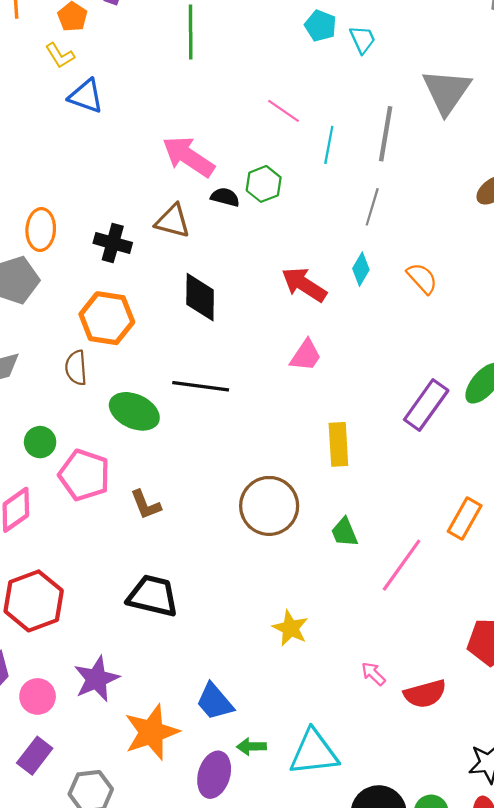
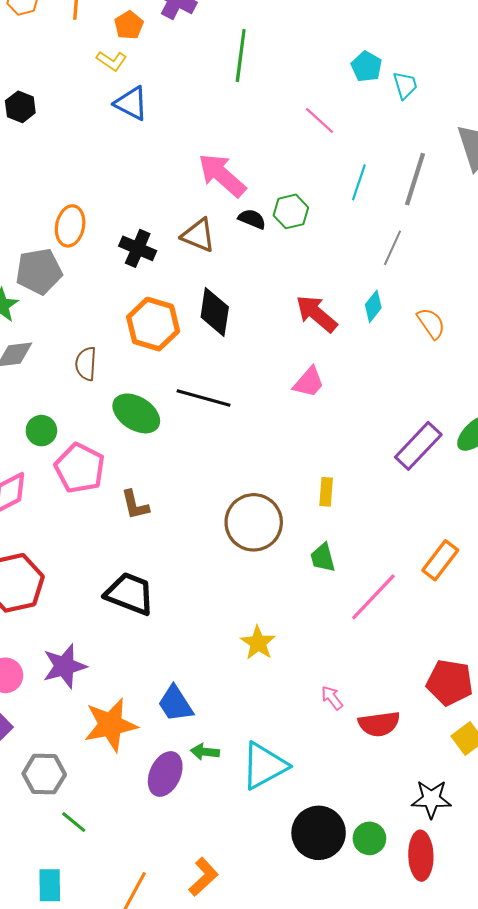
yellow L-shape: (60, 55) -> (112, 61), turned -32
pink line: (284, 111) -> (320, 120), moved
orange hexagon: (107, 318) -> (153, 324), moved
yellow rectangle: (338, 444) -> (326, 492), moved, size x0.7
cyan triangle: (314, 753) -> (264, 766), turned -30

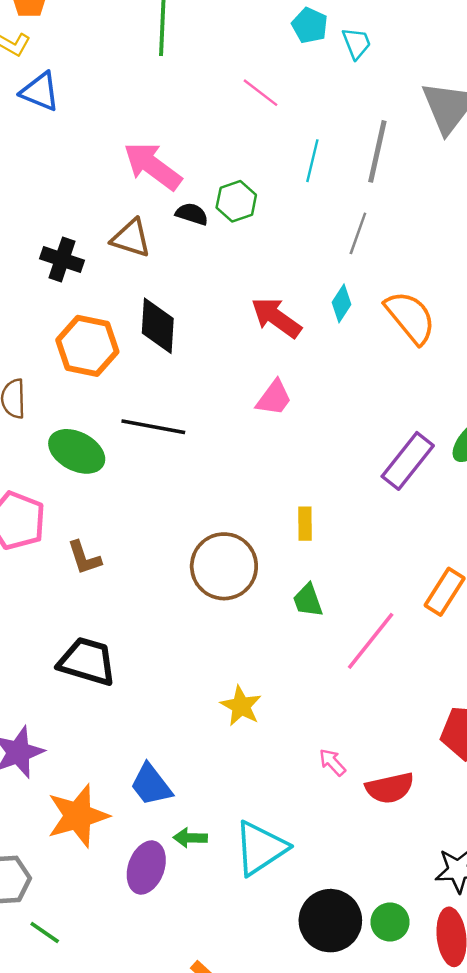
orange semicircle: (431, 323) -> (410, 317), size x1.5

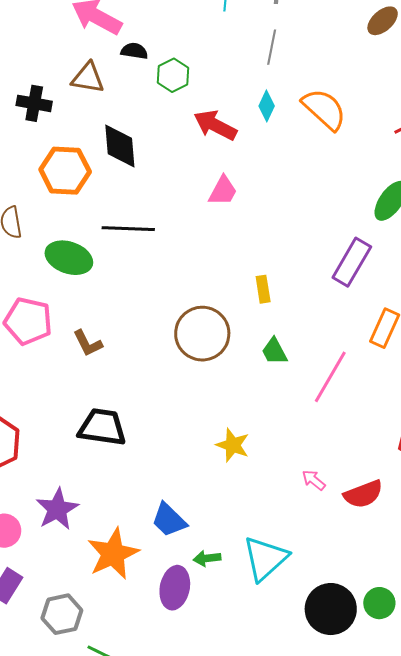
green hexagon: (236, 201) -> (173, 75), moved
purple rectangle: (408, 461) -> (352, 262), moved

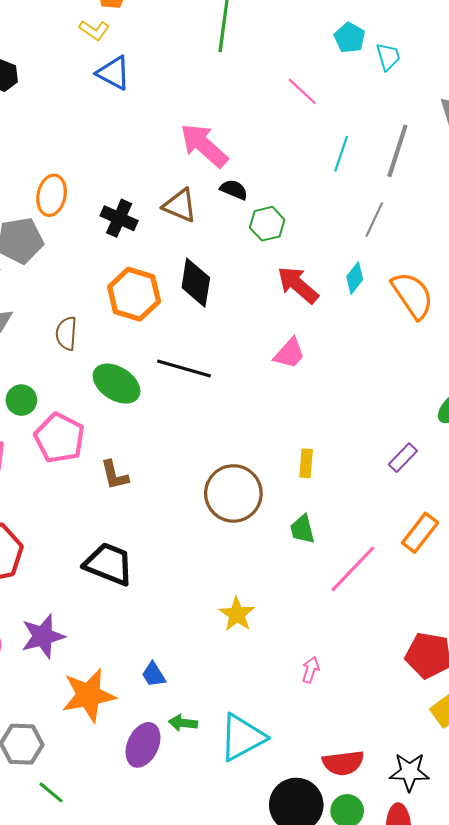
purple rectangle: (352, 262) -> (403, 458), size x0.6
pink arrow: (314, 480) -> (311, 670), turned 55
red semicircle: (363, 494) -> (343, 763), moved
blue trapezoid: (169, 520) -> (154, 675), size x0.7

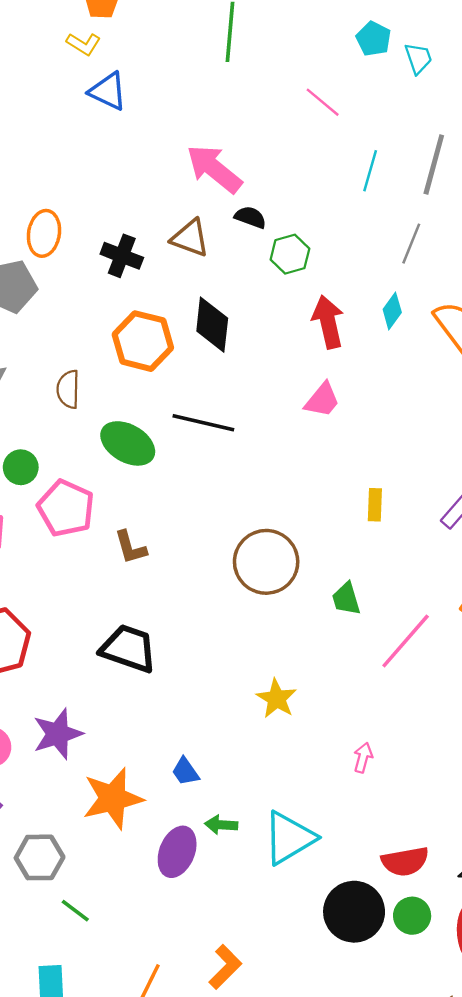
red arrow: (298, 285) -> (328, 322), turned 39
yellow rectangle: (306, 463) -> (375, 505), moved

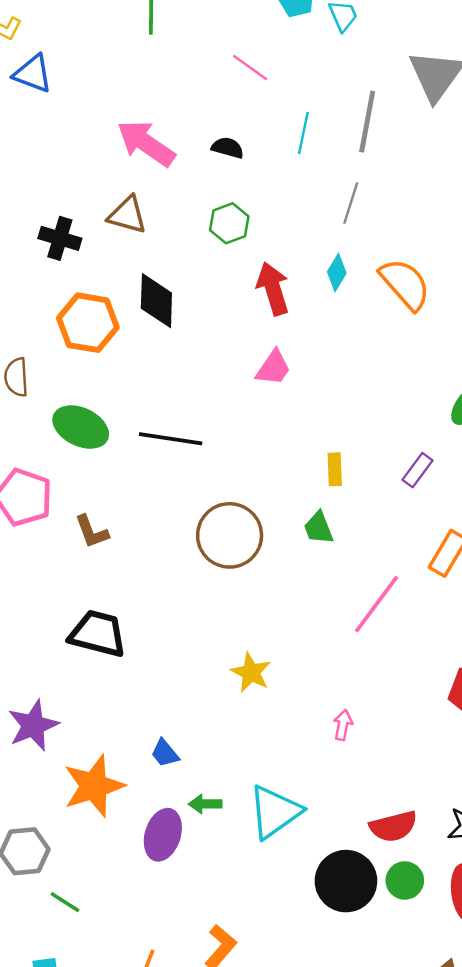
black semicircle: (250, 217) -> (228, 148), moved
black line: (203, 423) -> (171, 439), moved
green trapezoid: (346, 599) -> (318, 528), moved

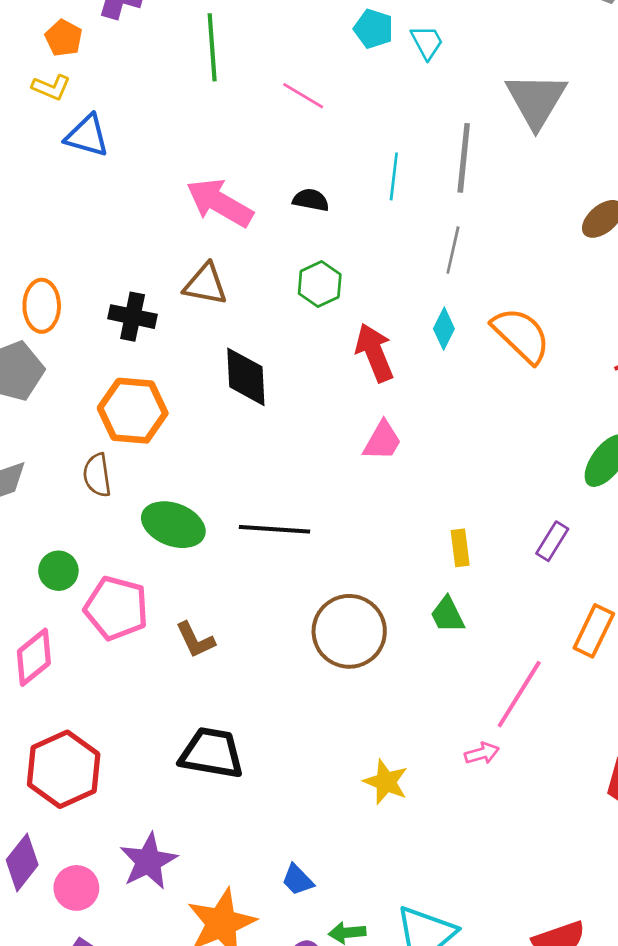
pink line: (250, 68) -> (303, 96), moved
orange hexagon: (88, 323) -> (133, 411), moved
pink arrow: (343, 725) -> (482, 753), moved, turned 68

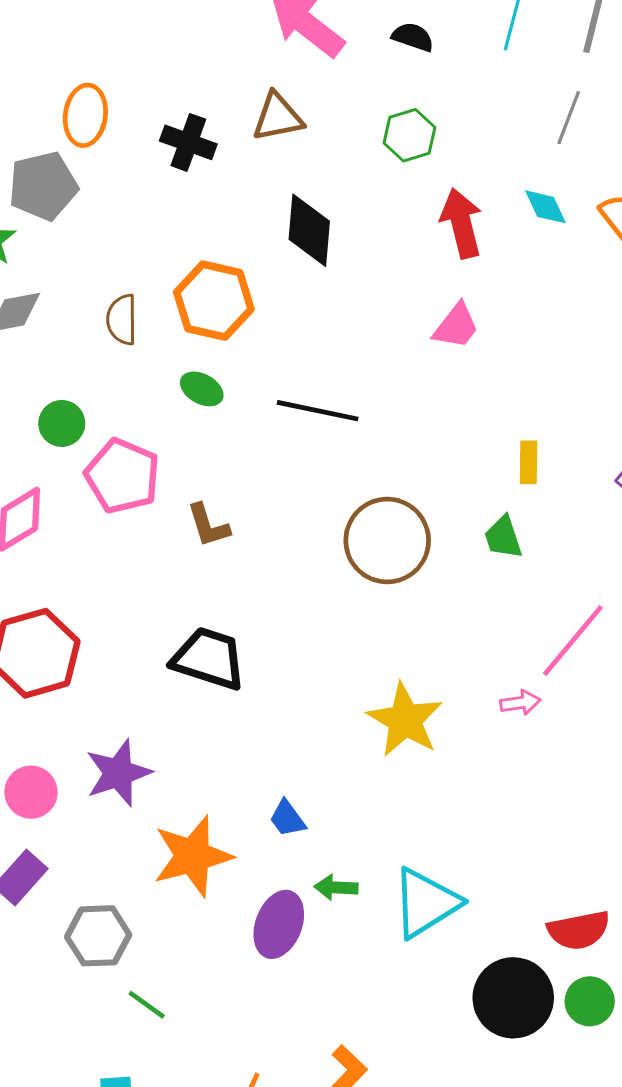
brown triangle: (205, 284) -> (278, 117), turned -30
cyan diamond: (444, 329) -> (545, 207), turned -60
orange hexagon: (133, 411) -> (214, 301), moved
green ellipse: (173, 525) -> (202, 389), size x0.6
yellow star: (386, 782) -> (405, 720), size x1.4

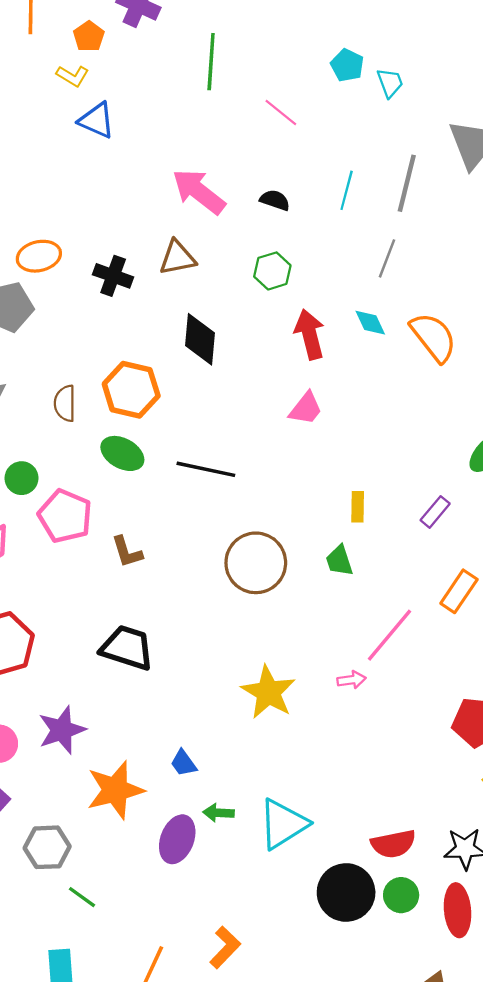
orange ellipse: (85, 115) -> (39, 256), turned 69
green ellipse: (202, 389) -> (122, 453), size x1.4

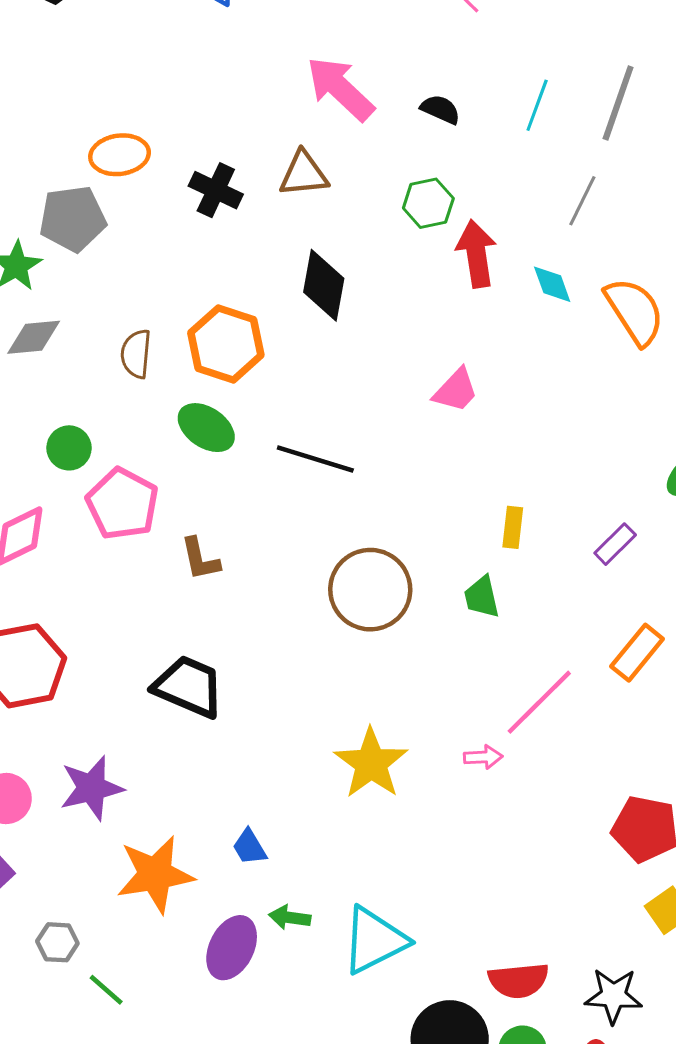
red arrow: (310, 334) -> (476, 254), moved
gray hexagon: (47, 847) -> (57, 942), size x0.7
green line: (82, 897) -> (106, 990), moved

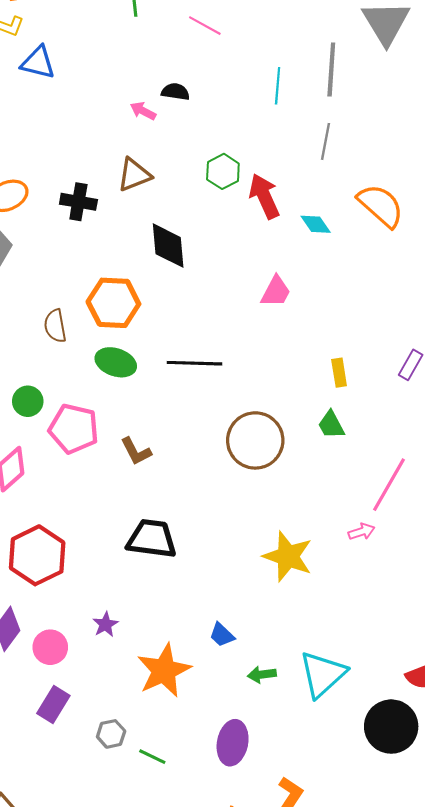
pink arrow: (340, 89) -> (143, 111), size x0.5
black semicircle: (440, 109) -> (175, 92), moved
cyan diamond: (552, 284) -> (316, 224), moved
purple star: (92, 788) -> (105, 624), size x0.6
purple ellipse: (232, 948) -> (233, 743), moved

